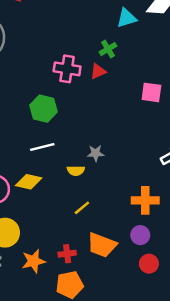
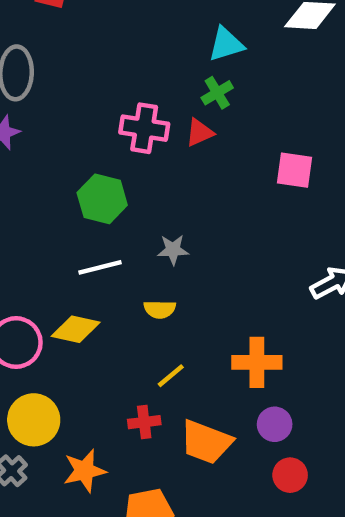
cyan triangle: (127, 18) -> (226, 44), moved
gray star: (96, 153) -> (173, 250), moved
orange cross: (145, 200) -> (257, 362), moved
red cross: (67, 254) -> (144, 422), moved

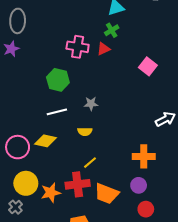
pink square: (294, 170) -> (148, 66), turned 30
orange cross: (257, 362) -> (144, 156), moved
red cross: (144, 422) -> (78, 184), size x1.6
orange star: (85, 471) -> (51, 193), moved

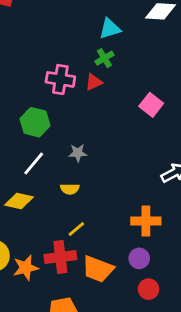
white line: (57, 112) -> (34, 164), turned -36

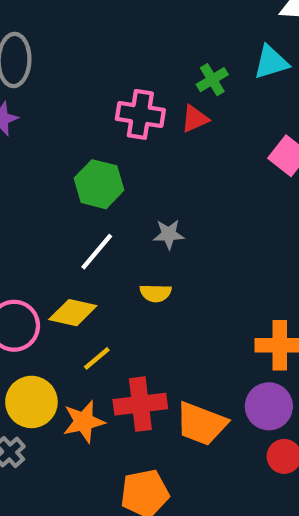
cyan triangle: (110, 29) -> (271, 62), moved
yellow line: (76, 229) -> (97, 358), moved
purple circle: (139, 258) -> (269, 406), size x1.4

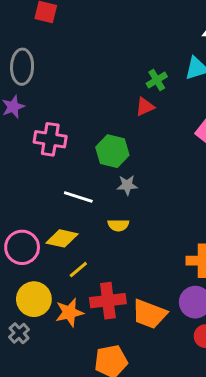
pink cross: (140, 114) -> (50, 139), moved
green hexagon: (99, 184) -> (112, 151), moved
white line: (97, 252) -> (78, 197), turned 68

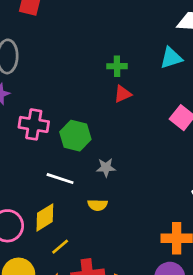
green cross: (157, 80) -> (117, 66), moved, turned 30
green hexagon: (112, 151) -> (75, 136), moved
yellow diamond: (62, 238) -> (45, 217), turned -44

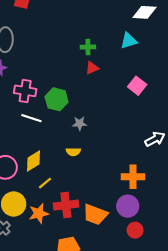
white line: (60, 179) -> (31, 118), moved

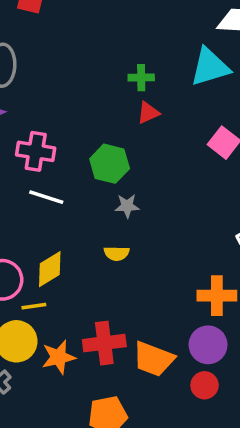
cyan triangle: (129, 41) -> (210, 67), size x1.4
green hexagon: (57, 99) -> (110, 164), moved
yellow line: (45, 183) -> (34, 306), moved, turned 32
red circle: (135, 230) -> (205, 385), moved

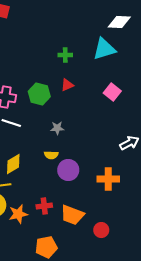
red triangle: (148, 113) -> (67, 85), moved
green hexagon: (110, 164) -> (39, 94), moved
red cross: (104, 343) -> (44, 206), size x0.7
purple circle: (208, 345) -> (68, 170), moved

